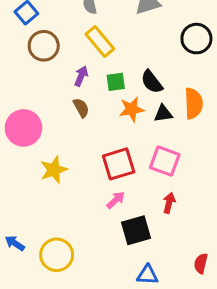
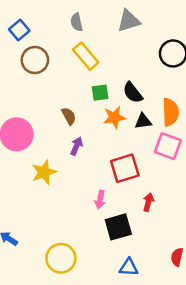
purple arrow: (81, 76) -> (77, 146), moved
pink square: (165, 161) -> (168, 146), moved
red square: (119, 164) -> (125, 168), moved
pink arrow: (116, 200) -> (100, 200), turned 144
yellow circle: (57, 255) -> (61, 258), moved

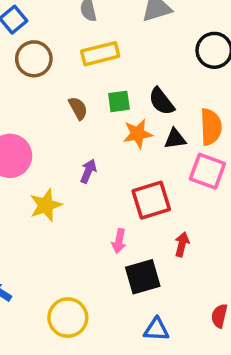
yellow rectangle: (86, 56) -> (100, 54), turned -64
brown semicircle: (69, 116) -> (78, 108), moved

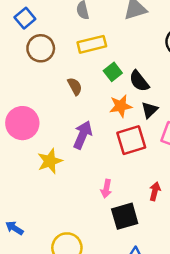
green square: (119, 101) -> (113, 72), moved, turned -30
black triangle: (175, 139) -> (150, 110), turned -36
purple arrow: (88, 171) -> (83, 135), size x1.5
red square: (151, 200) -> (131, 140), moved

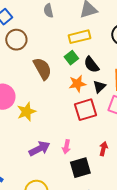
yellow rectangle: (92, 44) -> (79, 37), moved
brown semicircle: (75, 86) -> (42, 69), size x1.6
purple arrow: (83, 135) -> (39, 149), moved, turned 40
yellow star: (50, 161) -> (26, 112), moved

